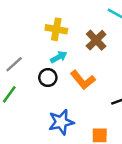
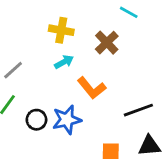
black circle: (48, 78) -> (36, 120), moved
blue star: (61, 122) -> (67, 120), moved

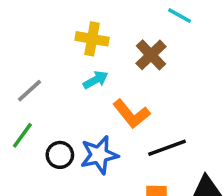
black line: (138, 110) -> (167, 148), moved

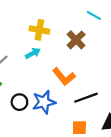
cyan arrow: (96, 80) -> (33, 53), moved

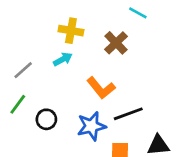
blue star: (44, 102) -> (91, 126), moved

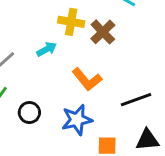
yellow cross: (71, 31) -> (71, 22), moved
black line: (128, 114) -> (136, 100), moved

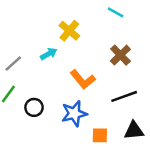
yellow cross: (71, 22) -> (69, 31), turned 30
brown cross: (103, 32) -> (120, 55), moved

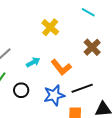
cyan arrow: (49, 54) -> (33, 62), moved
black line: (124, 96) -> (82, 88), moved

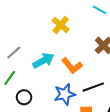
cyan arrow: (33, 62) -> (43, 61), size x1.5
black circle: (21, 90) -> (24, 97), moved

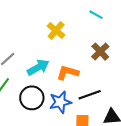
orange L-shape: (72, 66) -> (68, 73), turned 145
black circle: (24, 97) -> (32, 98), moved, size x1.5

